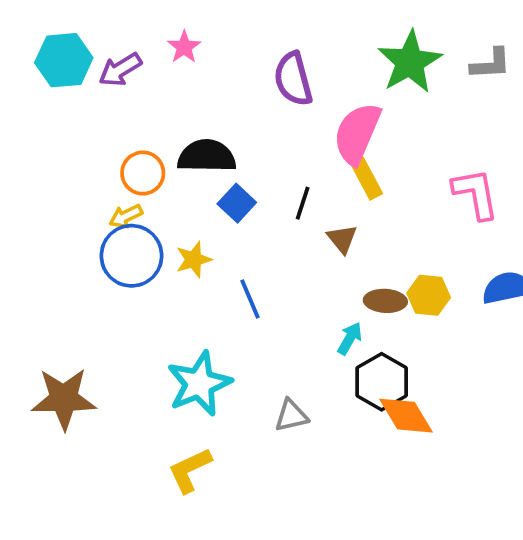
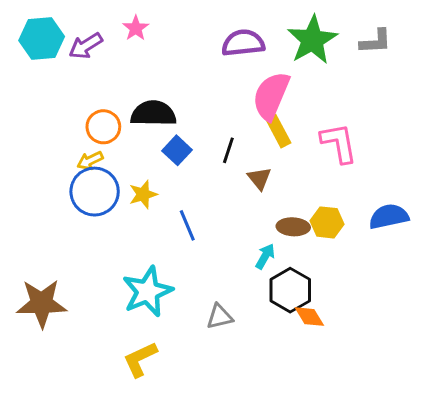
purple semicircle: (293, 79) -> (243, 43), moved, turned 99
pink L-shape: (476, 194) -> (339, 143), moved
orange diamond: (406, 416) -> (309, 317), size x0.7

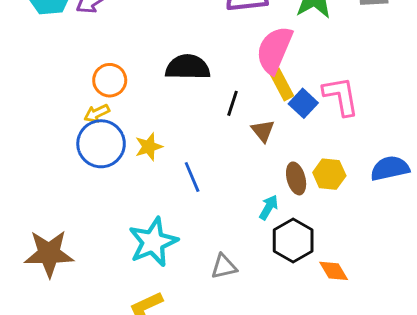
black semicircle: (153, 114) -> (188, 67), moved
blue square: (177, 150) -> (303, 103), moved
brown ellipse: (293, 227) -> (296, 178), turned 72
orange diamond: (309, 317) -> (334, 271), moved

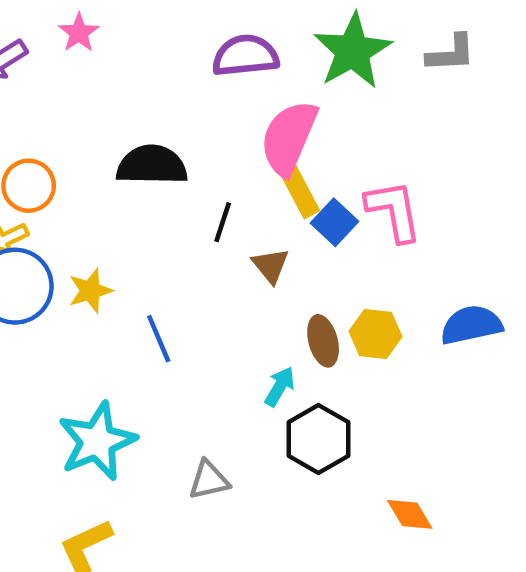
orange diamond: (334, 271) -> (410, 514), moved

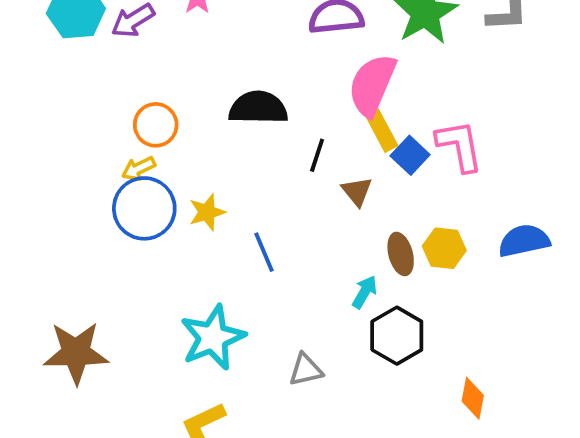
orange diamond: (410, 514) -> (473, 398), turned 42

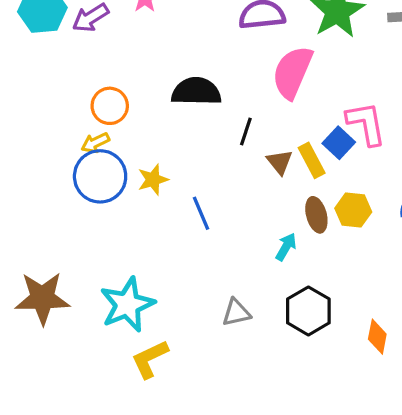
yellow rectangle: (382, 131) -> (312, 160), moved
blue square: (410, 155) -> (339, 143), moved
black hexagon: (397, 336) -> (308, 311), moved
cyan star: (213, 338) -> (127, 305), moved

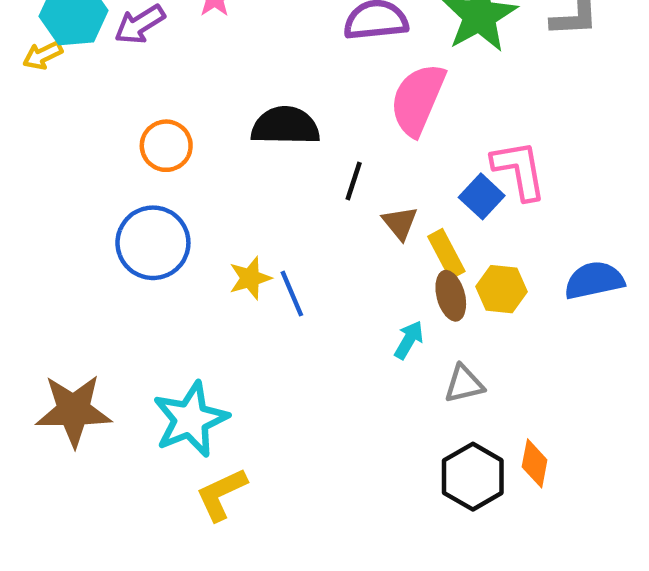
yellow arrow: (95, 143) -> (43, 55), moved
yellow rectangle: (312, 160) -> (446, 254), moved
yellow star: (153, 180) -> (250, 278), moved
black hexagon: (308, 311) -> (473, 477), moved
gray triangle: (236, 313) -> (464, 384), moved

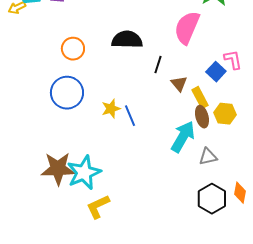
pink L-shape: (519, 170) -> (233, 60), size x0.7
cyan arrow: (409, 340) -> (183, 137), size x1.8
brown star: (74, 410) -> (58, 169), moved

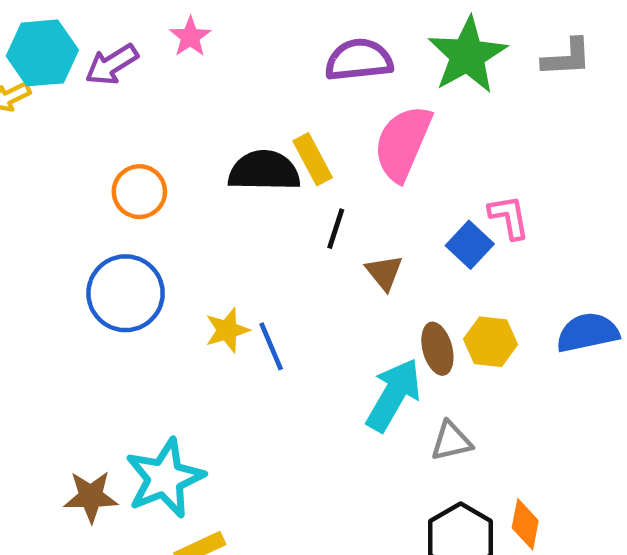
yellow rectangle: (200, 98) -> (313, 159), moved
brown star: (58, 169) -> (91, 497), moved, size x0.7

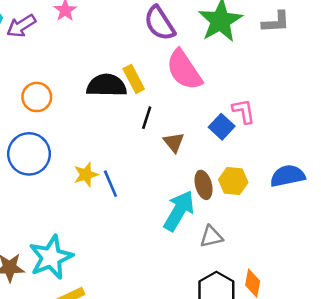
purple semicircle: (359, 60) -> (160, 23), turned -117
pink semicircle: (403, 143) -> (184, 70), turned -57

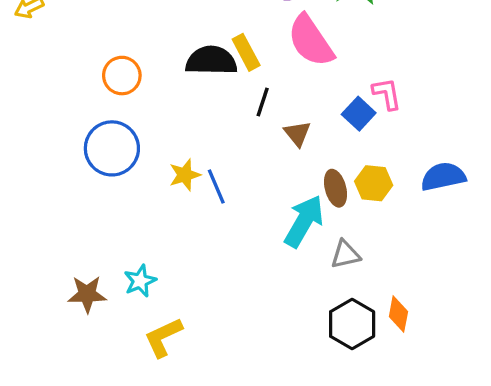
cyan star: (51, 257) -> (140, 281), size x0.6

